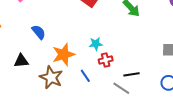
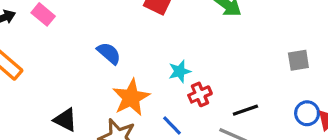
blue semicircle: (39, 32) -> (109, 53), moved
black triangle: (21, 61) -> (65, 120), turned 42

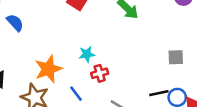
blue semicircle: (109, 53) -> (15, 23), moved
black line: (245, 110) -> (159, 93), moved

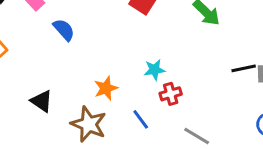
orange star: (48, 69) -> (106, 88), size x0.7
black line: (159, 93) -> (244, 68), moved

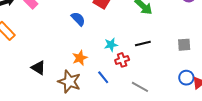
blue semicircle: (64, 30) -> (78, 19), moved
black line: (244, 68) -> (143, 44), moved

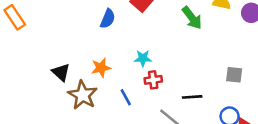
blue semicircle: (78, 19) -> (108, 19), turned 56
black line: (143, 44) -> (192, 97), moved
black triangle: (38, 68) -> (61, 72), moved

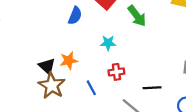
green arrow: (192, 18) -> (137, 16), moved
cyan star: (143, 58) -> (108, 43), moved
black triangle: (61, 72) -> (47, 66), moved

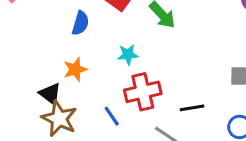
orange star: (69, 61) -> (75, 69), moved
red cross: (116, 72) -> (143, 92), size x1.6

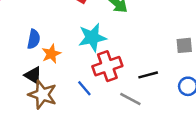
blue semicircle: (80, 23) -> (34, 39), moved
cyan star: (128, 55) -> (92, 38), size x1.6

